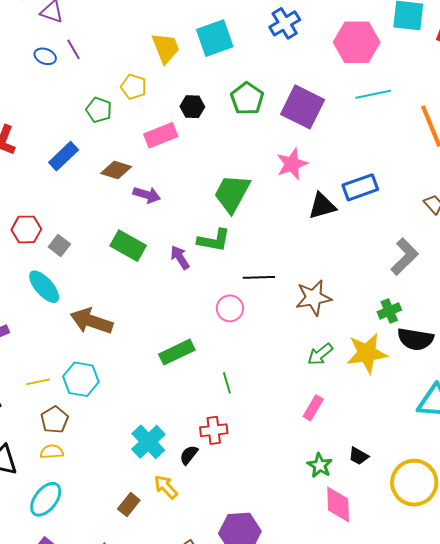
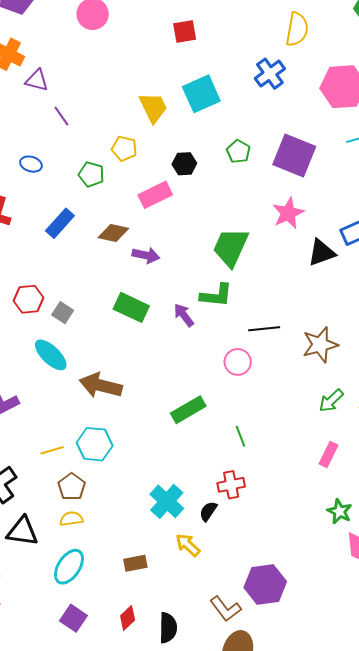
blue ellipse: (45, 56) -> (31, 164), moved
green pentagon: (247, 99) -> (238, 152), size x0.7
brown rectangle: (129, 505) -> (135, 563), moved, turned 45

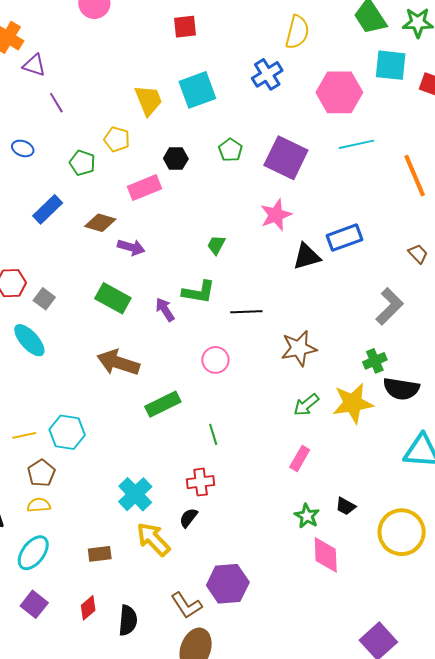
green trapezoid: (231, 247) -> (216, 245), size x0.5
black line: (264, 329) -> (246, 312), moved
brown arrow: (101, 385) -> (118, 363), moved
black semicircle: (208, 511) -> (189, 518), moved
yellow arrow: (188, 545) -> (153, 539), size x1.4

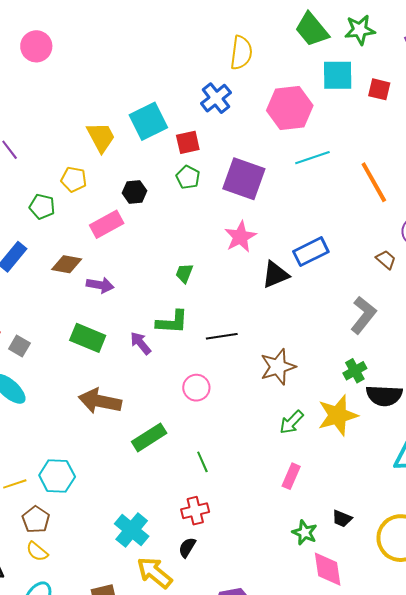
red square: (185, 27) -> (188, 142), moved
yellow semicircle: (39, 505) -> (37, 552), turned -130

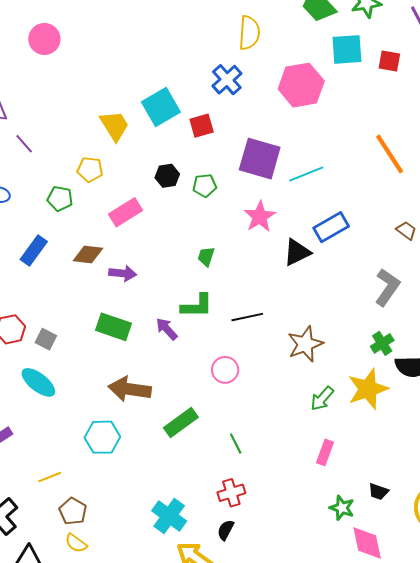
cyan line: (312, 158) -> (306, 174), moved
green pentagon: (188, 177) -> (205, 185), moved, turned -30
black hexagon: (134, 192) -> (167, 176), moved
cyan hexagon: (57, 476) -> (102, 437), moved

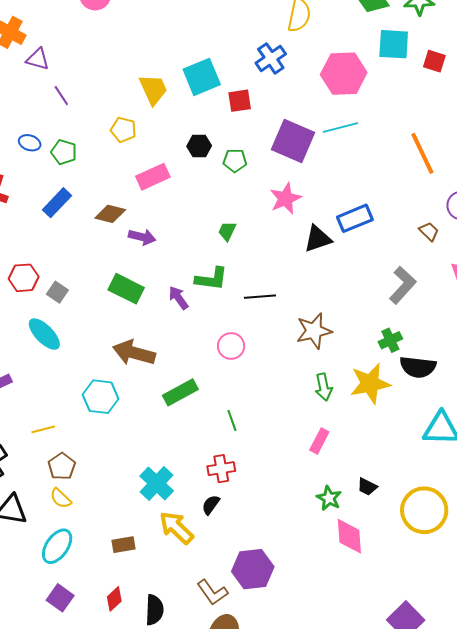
cyan line: (306, 174) -> (341, 127), moved
green pentagon: (60, 199) -> (64, 152), moved
green arrow: (322, 399) -> (324, 387), turned -60

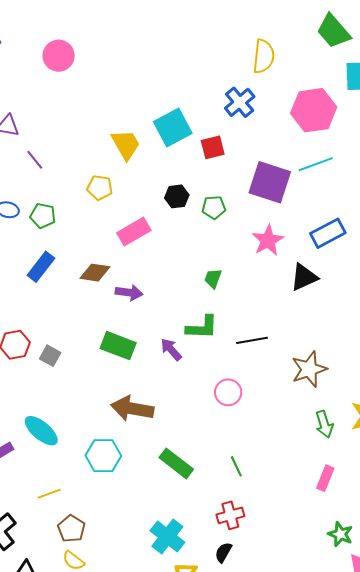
blue rectangle: (355, 218) -> (328, 233), moved
cyan ellipse: (44, 334) -> (41, 431), moved
green rectangle: (180, 392) -> (176, 463), moved, turned 72

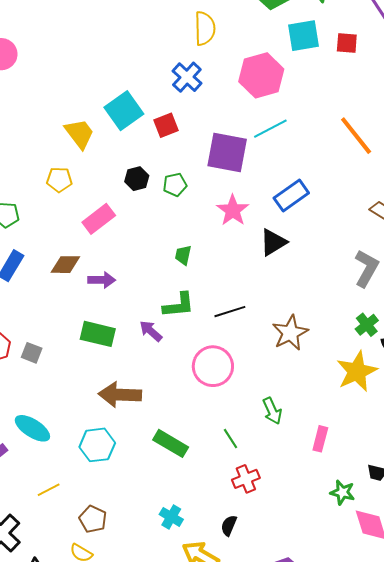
pink circle: (228, 392) -> (213, 366), size x1.5
green arrow: (324, 424) -> (272, 411), moved
red cross: (230, 515) -> (246, 479), moved
brown pentagon: (71, 529) -> (93, 519), moved
cyan cross: (167, 536) -> (171, 517), size x0.7

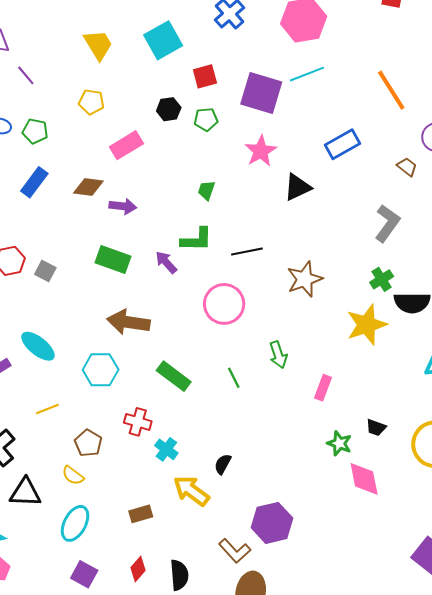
red square: (166, 125) -> (205, 76), moved
yellow trapezoid: (79, 134) -> (98, 45), moved
blue rectangle: (291, 196) -> (342, 144), moved
red cross: (246, 479) -> (138, 422), moved, turned 32

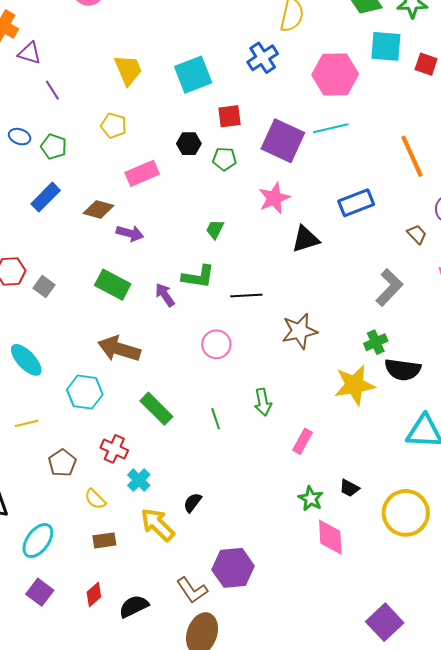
pink circle: (224, 304) -> (216, 344), size x0.7
yellow semicircle: (73, 475) -> (95, 499), moved
black semicircle: (179, 575) -> (134, 606), turned -120

